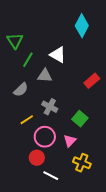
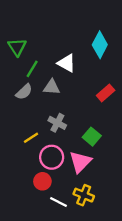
cyan diamond: (82, 26) -> (100, 45), moved
gray semicircle: (21, 90) -> (24, 92), moved
pink triangle: (70, 141) -> (80, 162), size x1.5
yellow cross: (82, 163) -> (84, 195), moved

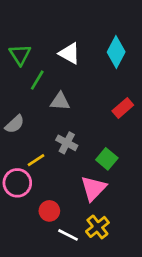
white triangle: (67, 63) -> (69, 53), moved
gray semicircle: (24, 92) -> (15, 124), moved
pink circle: (52, 157) -> (17, 183), moved
yellow cross: (84, 195) -> (97, 227), turned 30

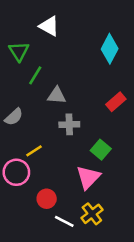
white triangle: (69, 53) -> (49, 26), moved
gray cross: (67, 143) -> (69, 124), moved, turned -30

